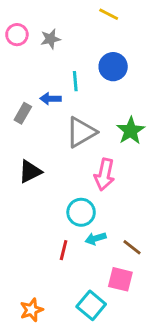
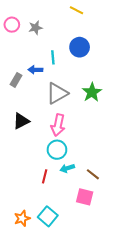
pink arrow: (104, 174) -> (58, 125), moved
cyan square: (91, 305) -> (48, 216), moved

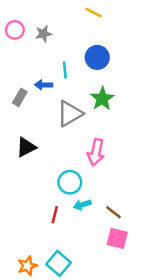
green star: (92, 92) -> (102, 99), moved
pink arrow: (58, 125) -> (96, 152), moved
pink square: (85, 197) -> (117, 238), moved

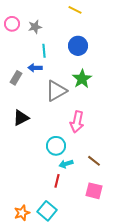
cyan line: (65, 70) -> (44, 51), moved
brown line: (113, 212) -> (94, 161), moved
red line: (55, 215) -> (57, 181), moved

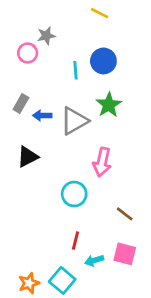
pink circle: (12, 24) -> (28, 53), moved
cyan line: (44, 51) -> (76, 70), moved
blue arrow: (35, 68) -> (42, 116), moved
cyan arrow: (66, 164) -> (94, 261), moved

